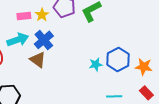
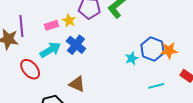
brown triangle: (38, 60) -> (77, 84), moved
orange star: (144, 67) -> (169, 50), moved

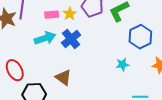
blue hexagon: (152, 49) -> (140, 37), moved
red ellipse: (30, 69) -> (15, 70), moved

